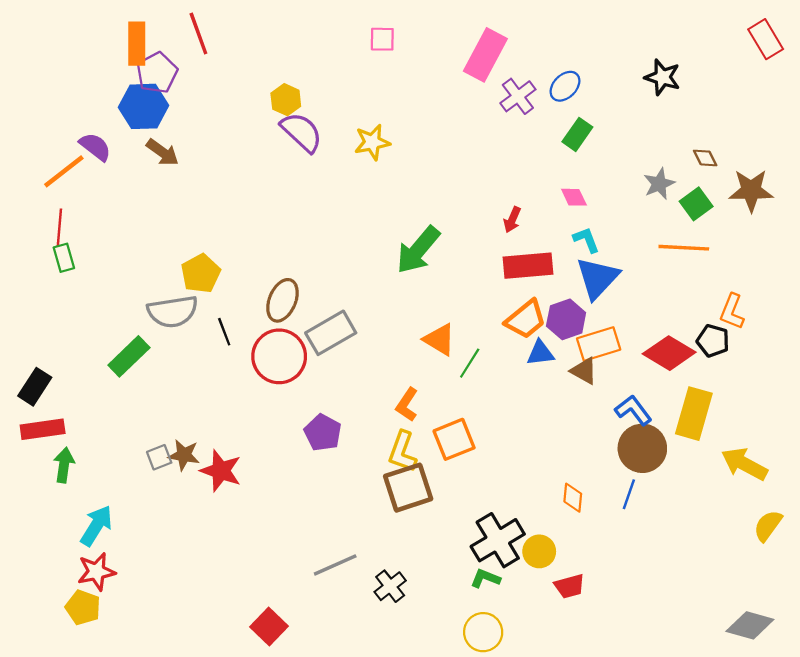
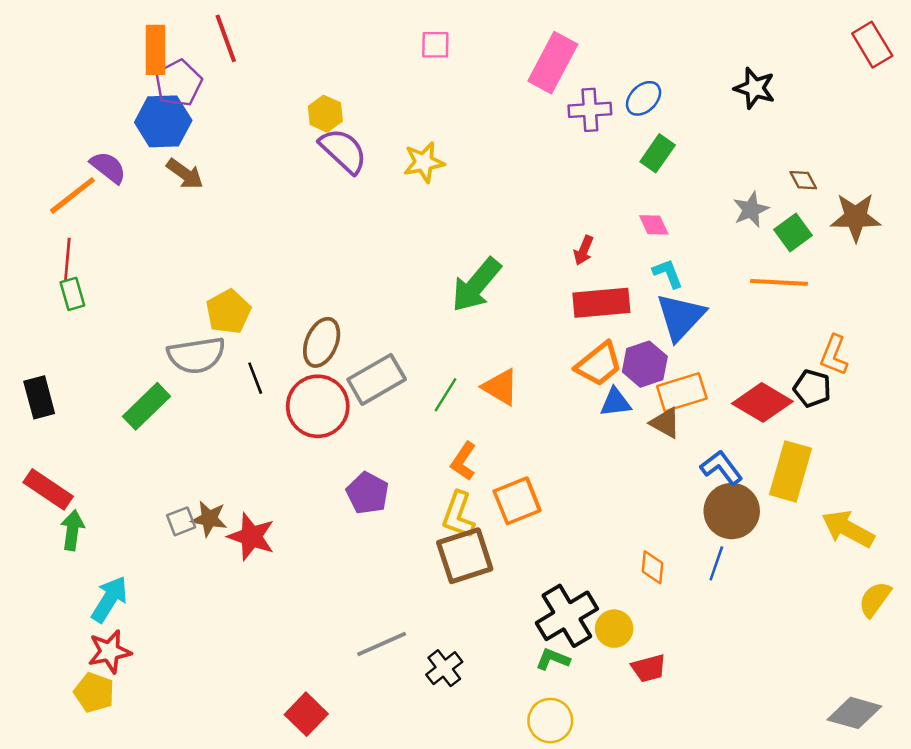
purple cross: (518, 96) -> (590, 110), turned 33
green line: (470, 363) -> (446, 395), moved
black rectangle: (35, 387) -> (39, 397), moved, turned -48
red rectangle: (43, 429) -> (48, 489), turned 42

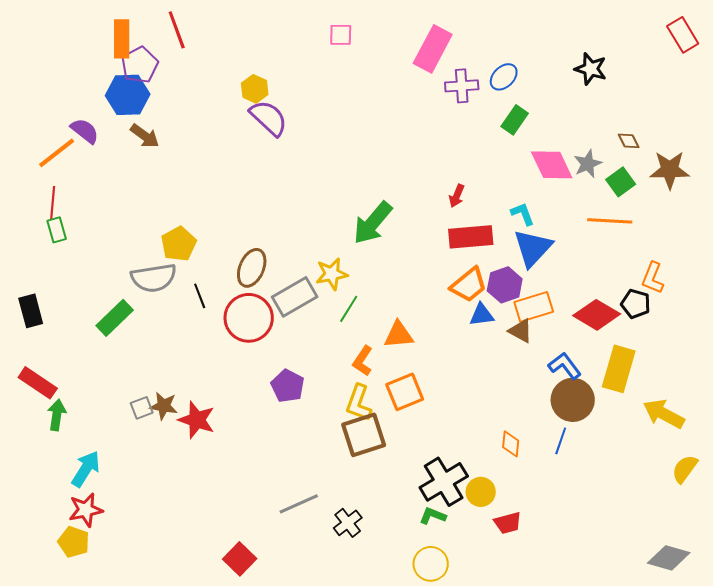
yellow star: (424, 162) -> (332, 274), moved
pink diamond: (654, 225) -> (552, 165), moved, size x1.8
orange triangle: (500, 387) -> (399, 335), moved, turned -36

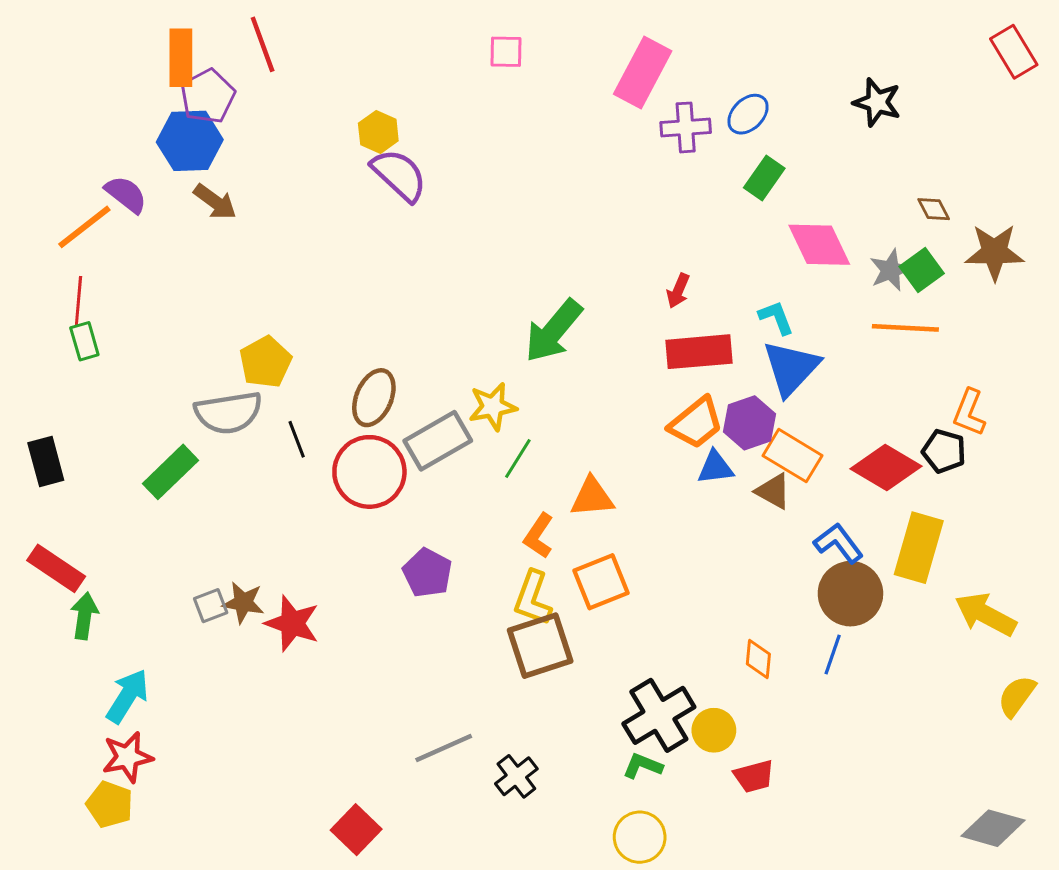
gray star: (588, 164) -> (891, 270), moved
orange rectangle: (534, 307) -> (793, 456), turned 48

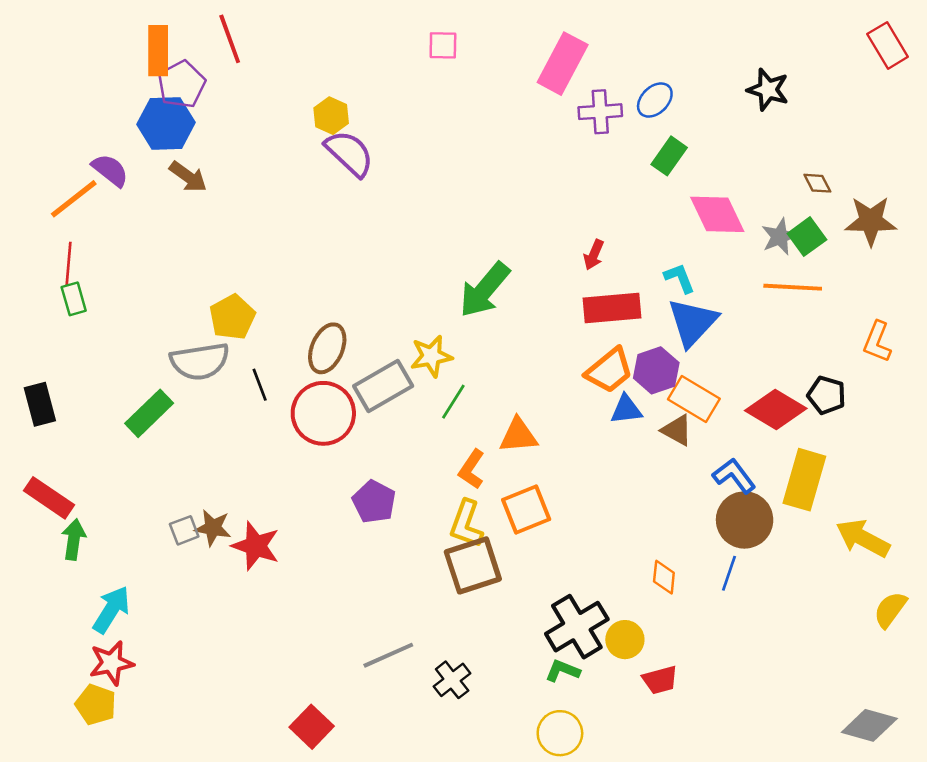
orange L-shape: (969, 413) -> (877, 342), moved

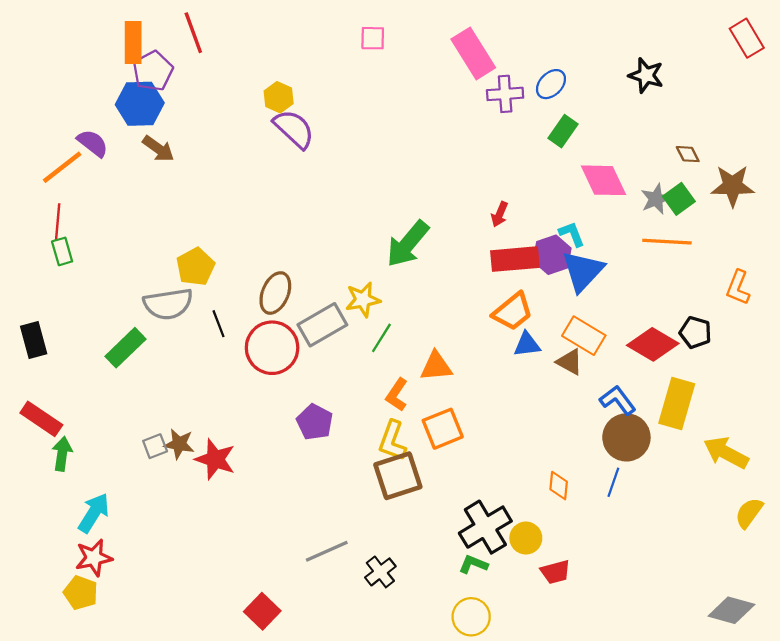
pink rectangle: (563, 64) -> (473, 53), turned -60
purple hexagon: (656, 370) -> (552, 255), moved

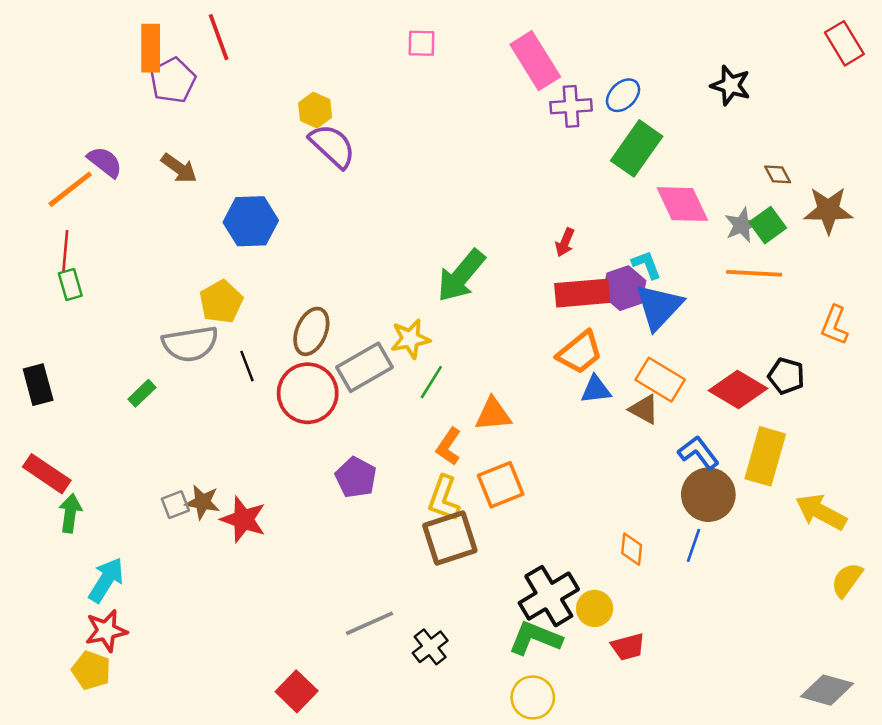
blue hexagon: (140, 104) -> (251, 221), moved
green rectangle: (563, 131) -> (637, 148), size x1.5
green rectangle: (125, 348) -> (142, 393), size x0.6
green L-shape: (473, 564) -> (535, 638), size x1.6

